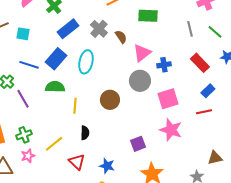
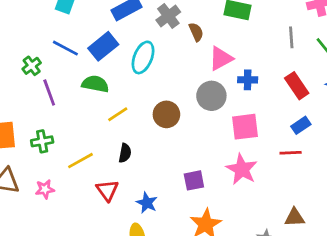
yellow line: (75, 106) -> (118, 114), turned 42
pink star: (28, 156) -> (45, 189), moved

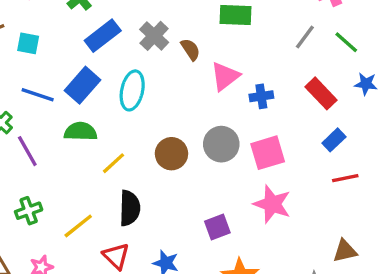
gray line: (291, 37) -> (305, 37), turned 50
gray circle: (211, 96) -> (221, 144), moved
black semicircle: (125, 153) -> (130, 208), size x1.5
red line: (291, 153) -> (345, 178), moved

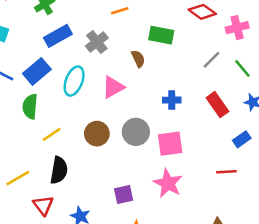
brown semicircle: (190, 49) -> (138, 59), moved
pink triangle: (225, 76) -> (113, 87), moved
green semicircle: (81, 132) -> (30, 106), turned -95
blue rectangle: (334, 140) -> (242, 139), moved

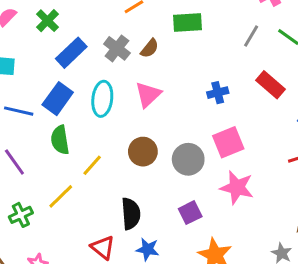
brown semicircle: (138, 59) -> (150, 48), moved, turned 78
gray circle: (136, 132) -> (188, 159), moved
black semicircle: (59, 170) -> (131, 214), moved
yellow line: (18, 178) -> (61, 196), moved

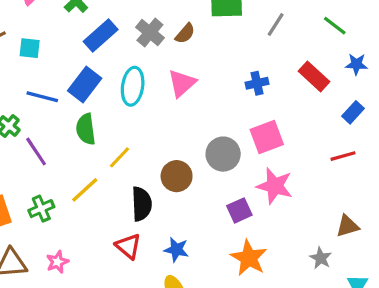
gray line: (251, 36) -> (276, 25), moved
brown circle: (143, 152) -> (177, 176), moved
purple square: (190, 213) -> (239, 210), moved
black semicircle: (131, 214) -> (142, 204), moved

